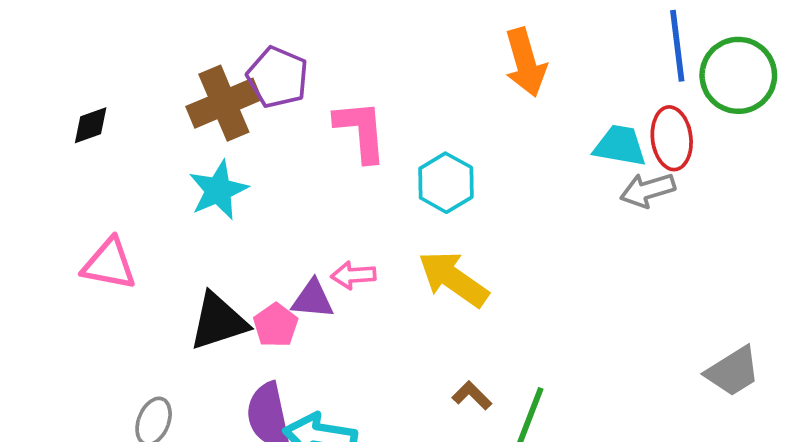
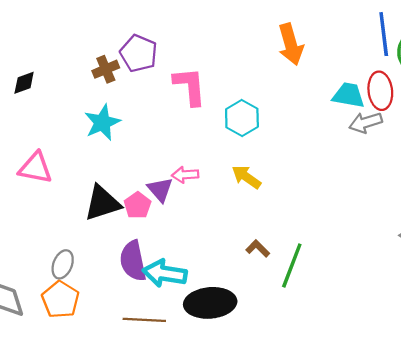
brown cross: (224, 103) -> (106, 69), size x0.6
yellow arrow: (453, 279) -> (246, 177), size x0.7
purple triangle: (313, 299) -> (160, 189), turned 44

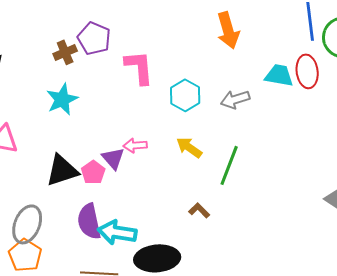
gray arrow: (366, 123) -> (235, 99), moved
gray ellipse: (63, 264) -> (27, 224), size x1.5
green line: (292, 265) -> (229, 165), moved

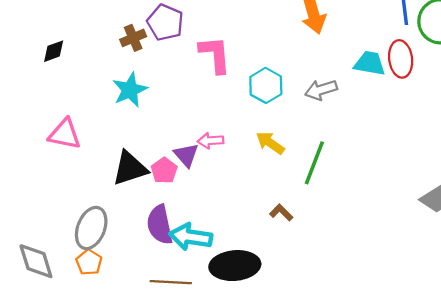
orange pentagon: (25, 255) -> (89, 262), size x0.7

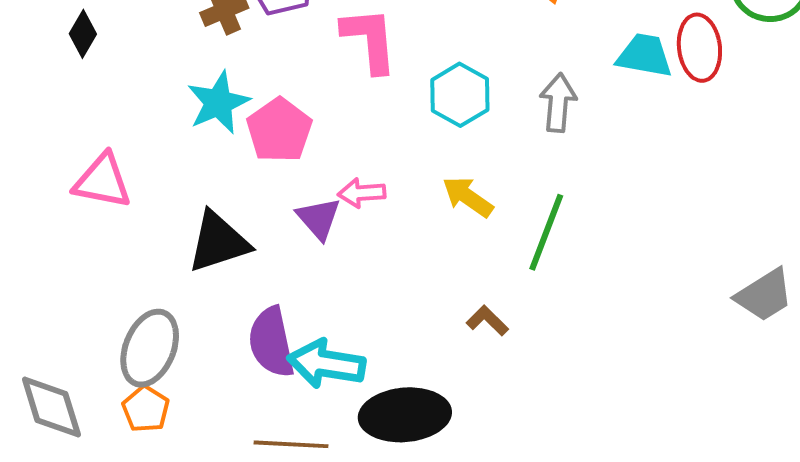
black diamond: (54, 51) -> (83, 34), turned -40
gray arrow: (321, 90) -> (558, 103), turned 112
pink pentagon: (164, 171) -> (279, 130), moved, size x1.4

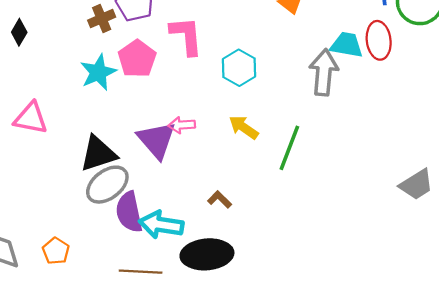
gray arrow: (558, 103) -> (324, 72), moved, size x1.4
pink pentagon: (279, 130) -> (137, 59), moved
purple triangle: (319, 218) -> (157, 140), size x1.5
brown L-shape: (487, 321) -> (220, 199), moved
gray ellipse: (150, 348) -> (107, 185), moved, turned 30

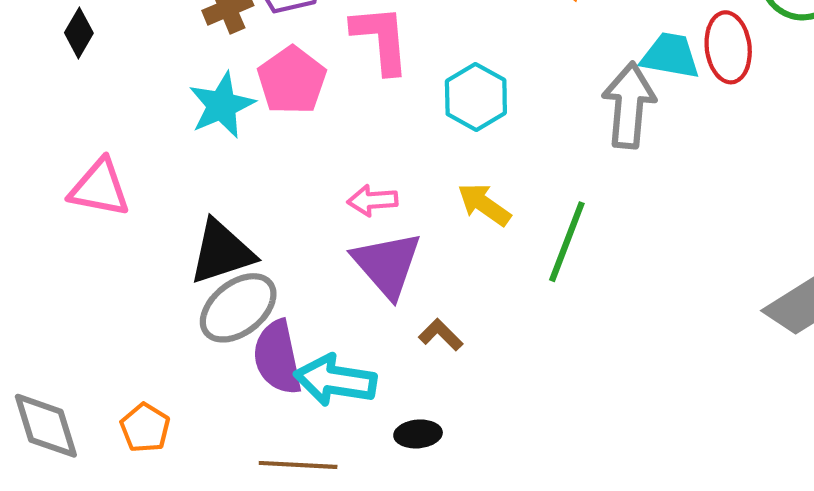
purple triangle: (157, 140) -> (387, 264), moved
black ellipse: (207, 254) -> (418, 434), size x0.5

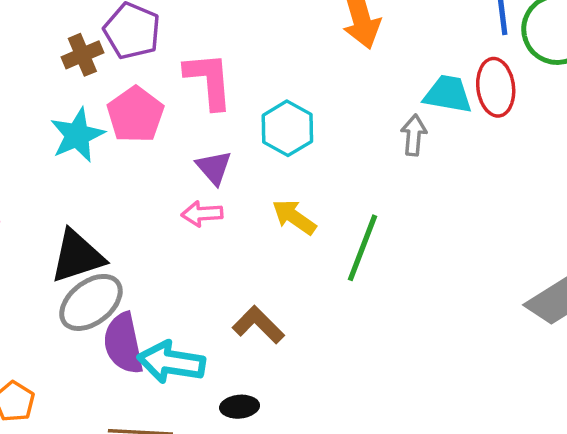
gray arrow: (629, 105) -> (414, 135), size x0.6
purple triangle: (387, 264) -> (214, 168), moved, size x0.6
brown L-shape: (441, 335) -> (258, 325), size x1.4

